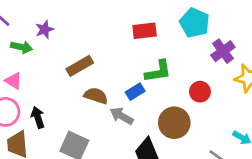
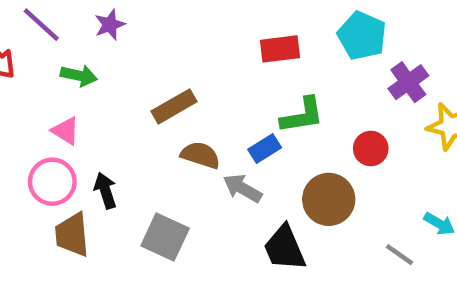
purple star: (45, 29) -> (110, 25), moved

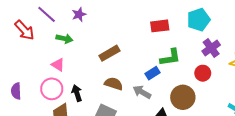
cyan pentagon: (362, 36) -> (199, 20), turned 30
purple cross: (408, 82) -> (211, 48), moved
brown semicircle: (200, 155) -> (114, 84), moved

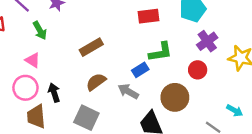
green arrow: (64, 39) -> (40, 30), turned 49
brown semicircle: (114, 84) -> (96, 82), turned -54

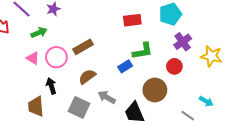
green arrow: (40, 30) -> (39, 33), turned -84
pink circle: (25, 88) -> (56, 57), moved
gray arrow: (128, 91) -> (107, 97), moved

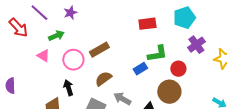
pink triangle: (33, 58) -> (43, 56), moved
red circle: (174, 66) -> (178, 69), moved

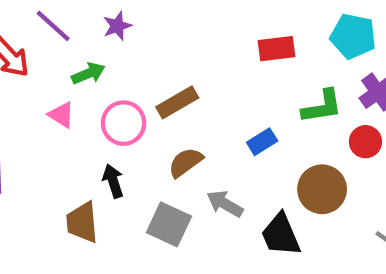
cyan pentagon: (184, 18) -> (353, 36), turned 30
green L-shape: (157, 54) -> (322, 107), moved
red circle: (178, 69) -> (365, 142), moved

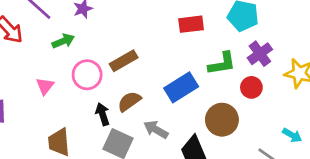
pink triangle: (61, 115) -> (45, 86), moved, turned 36
blue rectangle: (262, 142) -> (181, 87), size x1.6
black arrow: (113, 181) -> (103, 114), moved

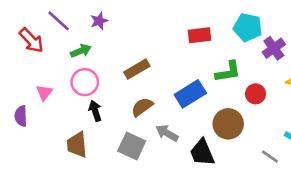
purple cross: (260, 54) -> (274, 48), moved
pink circle: (87, 75) -> (85, 82), moved
pink triangle: (45, 86) -> (44, 93), moved
black arrow: (103, 114) -> (95, 111), moved

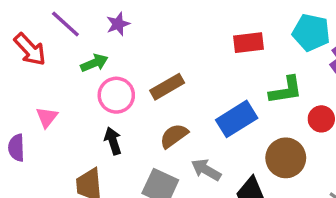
pink circle: (85, 82) -> (116, 95), moved

